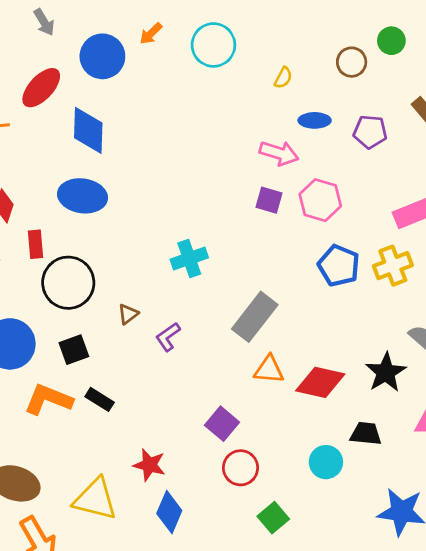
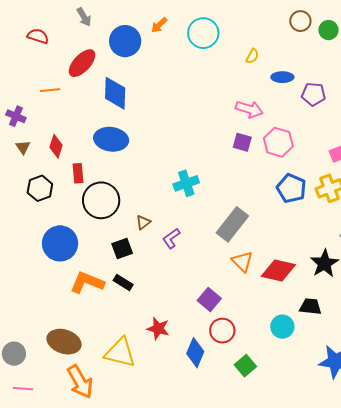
brown circle: (352, 62) -> (300, 21), moved
blue ellipse: (315, 120) -> (282, 77), moved
black square: (74, 350) -> (122, 248), moved
orange triangle: (269, 370) -> (242, 261), turned 40
blue diamond: (169, 512) -> (195, 353), moved

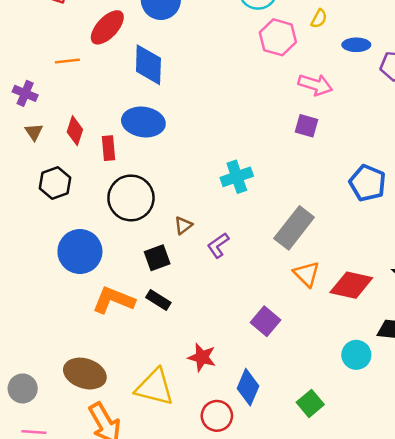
pink hexagon: (278, 142) -> (278, 37), moved
red rectangle: (78, 173) -> (109, 148), moved
red circle: (222, 331) -> (217, 416), moved

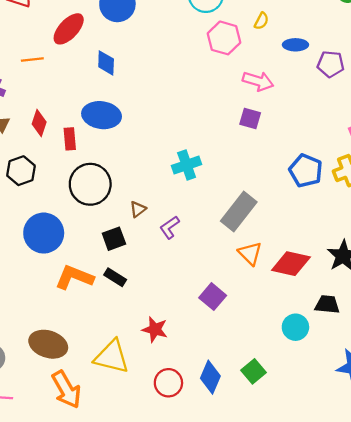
blue diamond: (148, 65) -> (106, 63), size x0.7
blue diamond: (248, 387) -> (210, 377), moved

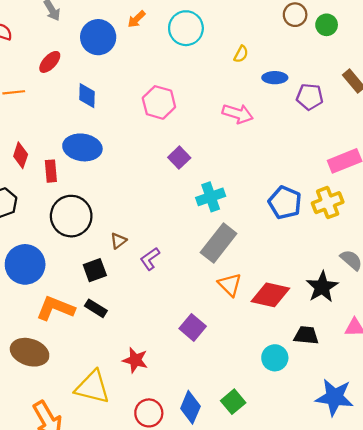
red ellipse: (69, 29) -> (50, 62), size x0.7
pink hexagon: (224, 38) -> (159, 102), moved
purple square: (250, 119) -> (179, 158), moved, turned 30
cyan cross: (187, 165) -> (211, 197), moved
brown ellipse: (48, 344) -> (30, 352), moved

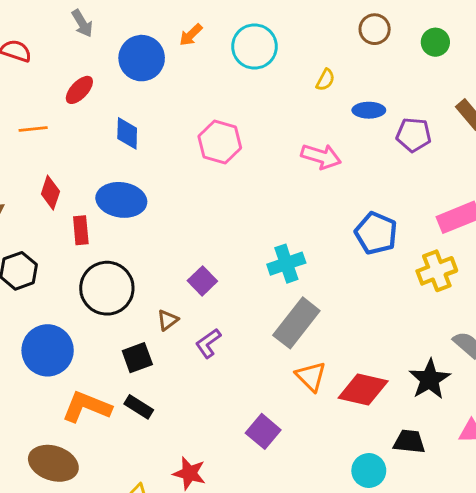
brown circle: (295, 15) -> (375, 29), moved
red diamond: (21, 155) -> (50, 193), moved
purple square: (179, 158) -> (202, 281), moved
blue pentagon: (285, 203) -> (376, 233), moved

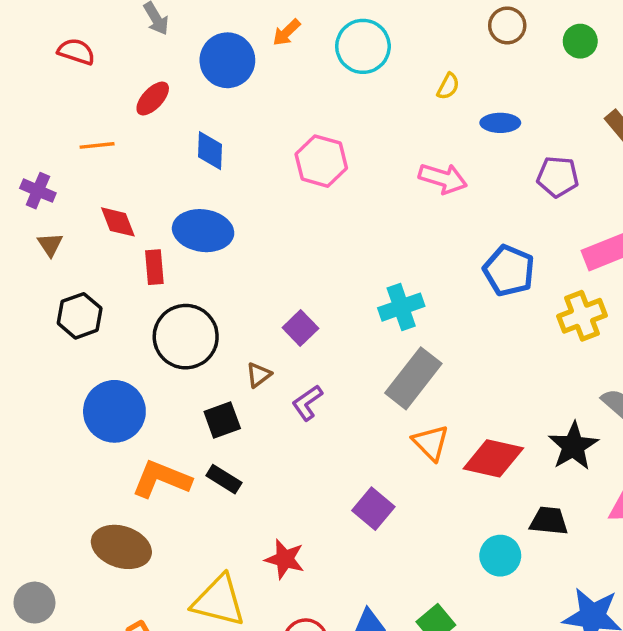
purple pentagon: (414, 135) -> (558, 177), moved
red diamond: (50, 193) -> (118, 222), turned -40

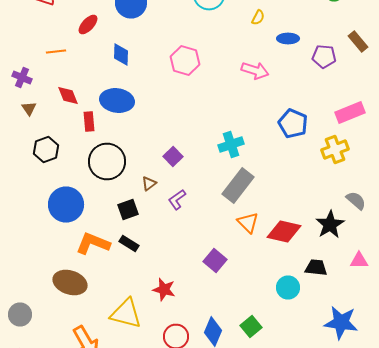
purple pentagon: (558, 177) -> (324, 56), moved

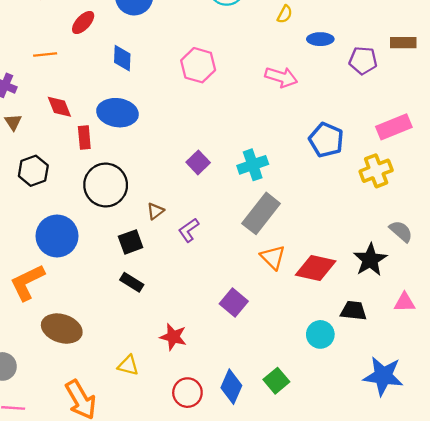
brown rectangle: (358, 42) -> (403, 43), turned -50
purple square: (173, 156) -> (198, 162), moved
orange L-shape: (93, 244) -> (27, 282), moved, turned -48
yellow triangle: (126, 314) -> (128, 365), size x0.6

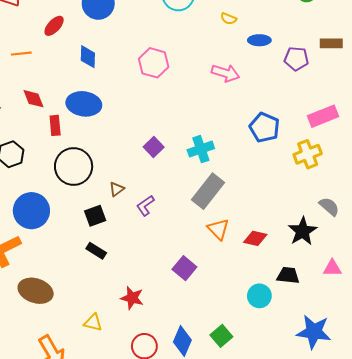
yellow semicircle: (285, 14) -> (229, 19), turned 84
red diamond: (316, 268) -> (255, 238), size x0.7

